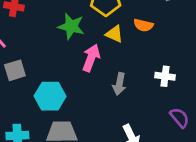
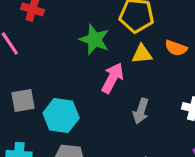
yellow triangle: (114, 34) -> (142, 54), turned -36
gray square: (15, 70) -> (23, 100), moved

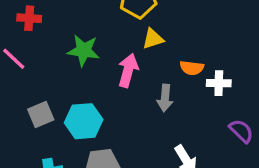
green star: (94, 40) -> (84, 50), moved
orange semicircle: (176, 48) -> (192, 68), moved

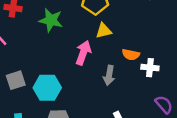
green star: (84, 50) -> (51, 20), moved

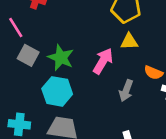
green star: (51, 20) -> (61, 58), moved
gray square: (16, 80) -> (28, 55), moved, turned 36

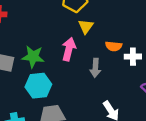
yellow triangle: (129, 42) -> (86, 26), turned -35

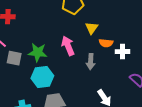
yellow triangle: (86, 26) -> (92, 28), moved
pink arrow: (69, 49) -> (68, 46), turned -36

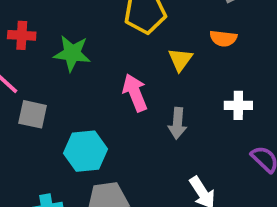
orange semicircle: (106, 43) -> (223, 38), moved
green star: (38, 52) -> (72, 53), moved

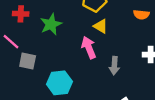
green star: (72, 53) -> (51, 24), turned -30
yellow triangle: (180, 60) -> (101, 26), moved, turned -35

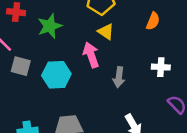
orange semicircle: (141, 15) -> (153, 21), turned -77
cyan hexagon: (59, 83) -> (56, 75), moved

